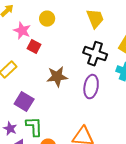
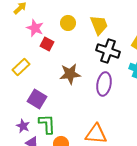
yellow circle: (47, 19) -> (68, 23), moved
yellow trapezoid: (95, 19) -> (99, 25), moved

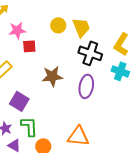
yellow circle: (68, 23) -> (58, 25), moved
pink star: (35, 28) -> (17, 30), turned -30
red square: (47, 44) -> (29, 46), turned -32

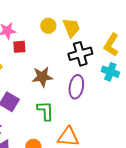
black cross: (90, 53) -> (80, 54), turned -35
green L-shape: (29, 126) -> (45, 111), moved

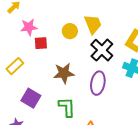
yellow circle: (48, 26) -> (70, 31), moved
black cross: (80, 54) -> (102, 50), turned -30

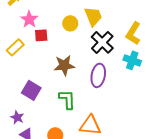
pink star: (29, 27) -> (29, 19), turned -30
yellow rectangle: (15, 66) -> (15, 47), moved

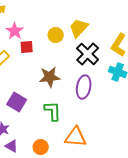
yellow trapezoid: (93, 16) -> (79, 28), turned -115

